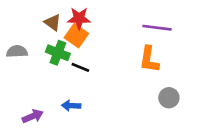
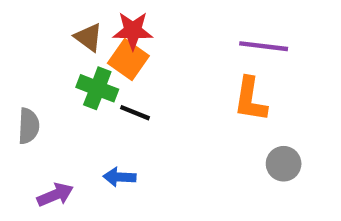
gray semicircle: (17, 51) -> (29, 126), moved, turned 96

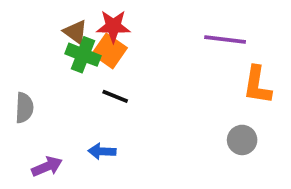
green cross: (97, 88) -> (83, 55), moved
orange L-shape: (250, 99) -> (257, 85), moved

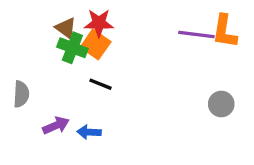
orange L-shape: (257, 85) -> (225, 31), moved
gray circle: (242, 140) -> (221, 104), moved
purple arrow: (47, 166) -> (56, 125), moved

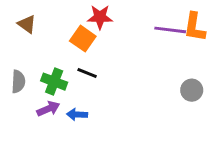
red star: (99, 23) -> (100, 17), moved
brown triangle: (66, 28) -> (27, 24), moved
green cross: (72, 48) -> (54, 82), moved

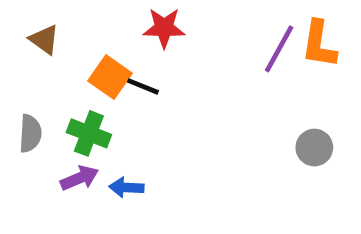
purple line: (170, 30) -> (279, 49), turned -68
orange square: (83, 39) -> (110, 77), moved
black line: (87, 73) -> (143, 86), moved

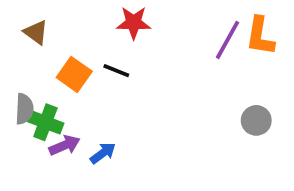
orange square: (110, 77) -> (74, 74), moved
green cross: (89, 133) -> (45, 122), moved
blue arrow: (126, 187) -> (103, 153), turned 140

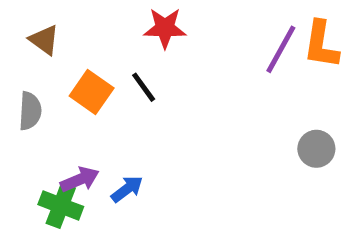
black line: (116, 71) -> (144, 87), turned 32
gray semicircle: (24, 109) -> (30, 111), moved
green cross: (45, 122) -> (61, 206), moved

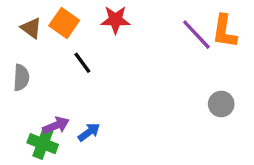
purple line: (281, 49) -> (196, 35), turned -72
black line: (144, 87) -> (82, 63), moved
orange square: (92, 92) -> (64, 23), moved

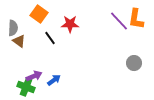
red star: (115, 20) -> (70, 24), moved
brown triangle: (31, 28) -> (19, 41), moved
gray semicircle: (21, 78) -> (13, 28), moved

